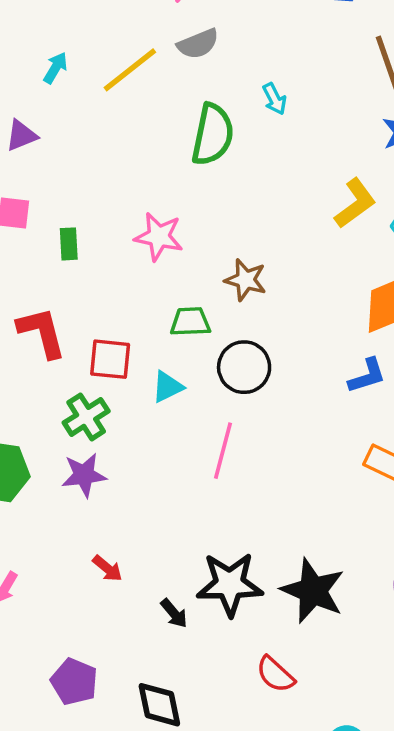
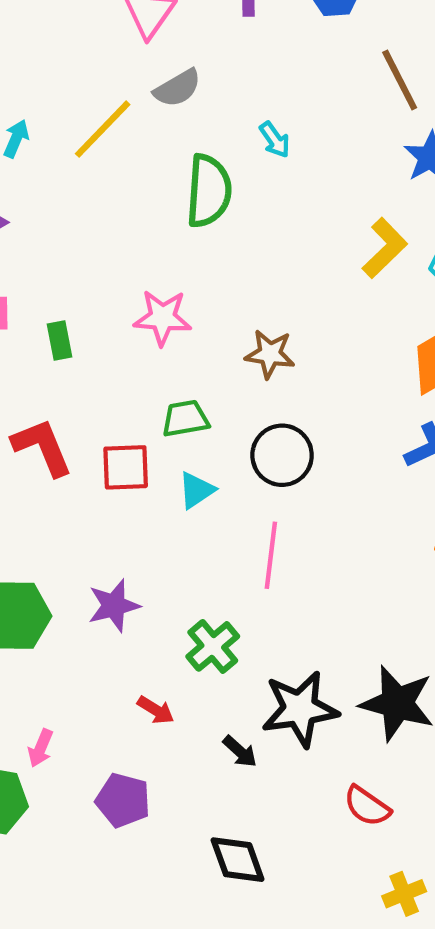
green trapezoid: (190, 322) -> (185, 419), moved
green cross: (86, 417) -> (213, 646), moved
purple pentagon: (74, 682) -> (123, 800), moved

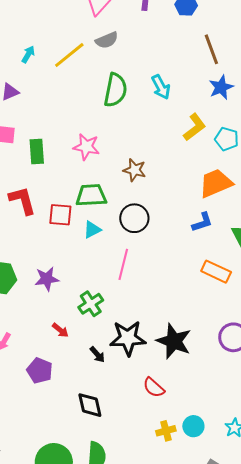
cyan arrow: (275, 140) -> (161, 87), moved, size x1.4
green rectangle: (60, 340) -> (37, 151), size x1.4
green trapezoid: (185, 419) -> (91, 195), size x1.4

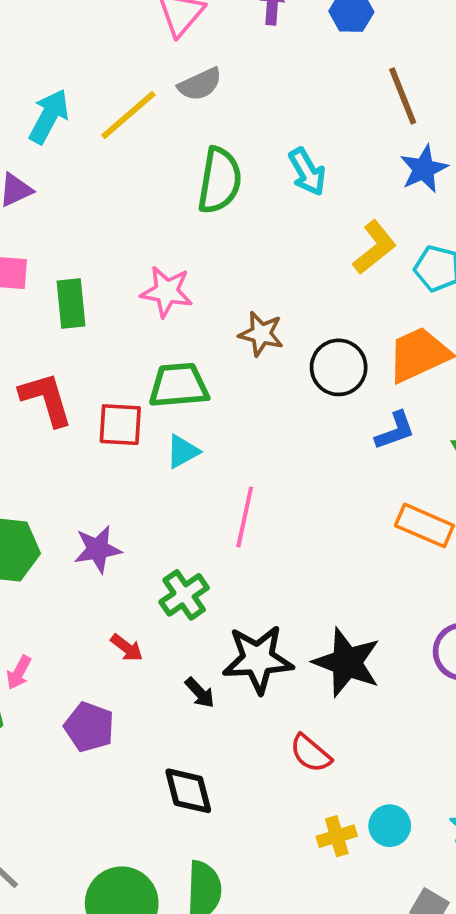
cyan arrow: (28, 54) -> (49, 116), size x1.6
black circle: (134, 218) -> (339, 367), moved

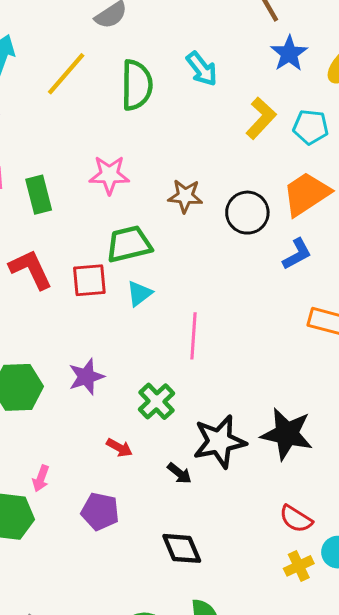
yellow line: (128, 115) -> (66, 74), moved
red semicircle: (311, 753) -> (296, 519), moved

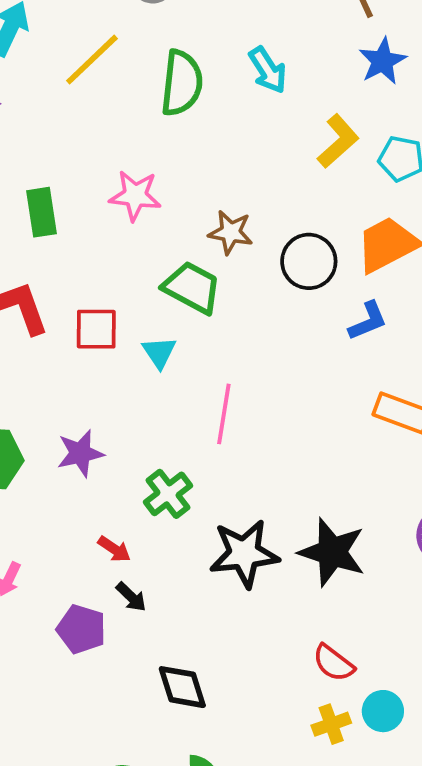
green trapezoid: (129, 244) -> (192, 288), moved, turned 36
cyan triangle: (139, 293) -> (159, 352), turned -32
black arrow: (179, 473) -> (131, 597), moved

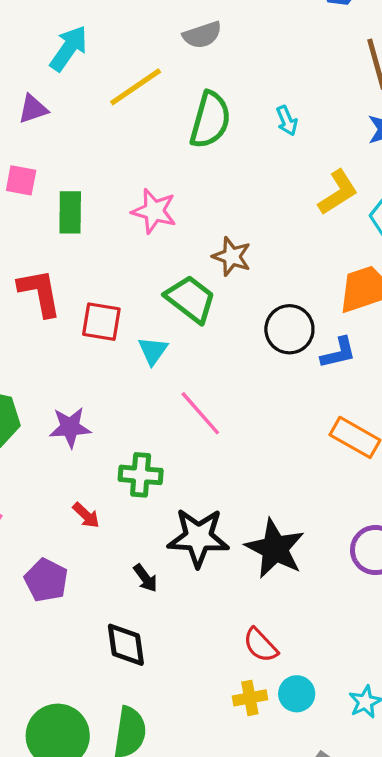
cyan arrow: (268, 70) -> (287, 121), size x0.7
black circle: (309, 261) -> (289, 329), moved
pink line: (224, 414) -> (200, 413), turned -60
green cross: (168, 494) -> (141, 475), turned 33
black arrow: (131, 597) -> (145, 578), moved

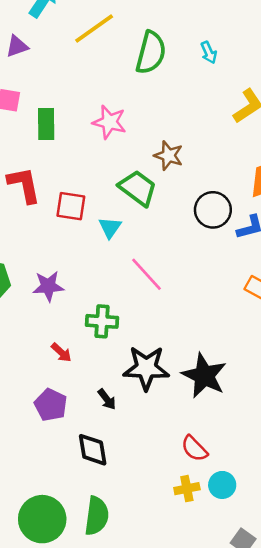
purple pentagon: (46, 580) -> (51, 405), moved

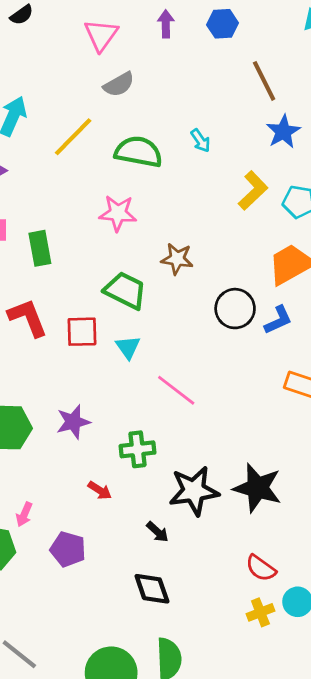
green semicircle: (151, 53) -> (139, 152), turned -84
pink star: (109, 122) -> (118, 213), moved
green trapezoid: (138, 188) -> (125, 290), moved
purple pentagon: (51, 405) -> (68, 549), moved

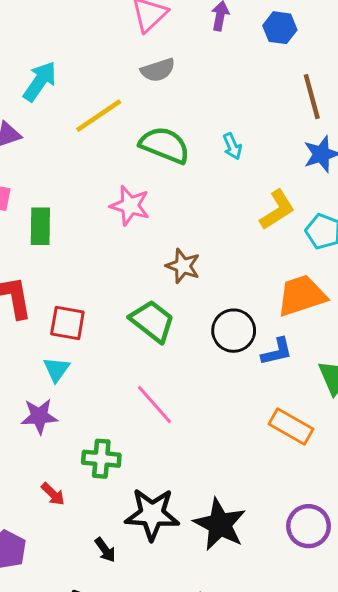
green trapezoid: (125, 290) -> (152, 321), moved
cyan triangle: (128, 347) -> (56, 369), moved

